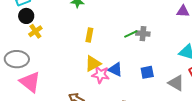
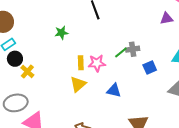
yellow triangle: (93, 64) -> (78, 84), moved
blue square: (147, 72) -> (150, 67), moved
pink star: (101, 75) -> (97, 63), moved

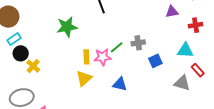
green star: (61, 33) -> (67, 27), size x1.5
green line: (121, 52) -> (117, 47), moved

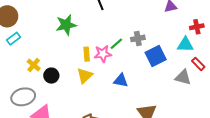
red cross: (196, 25) -> (197, 27), moved
black circle: (21, 53) -> (51, 76), moved
blue square: (155, 61) -> (156, 56), size x1.5

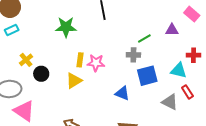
green line: (116, 44) -> (144, 38), moved
blue triangle: (121, 80) -> (122, 93), moved

